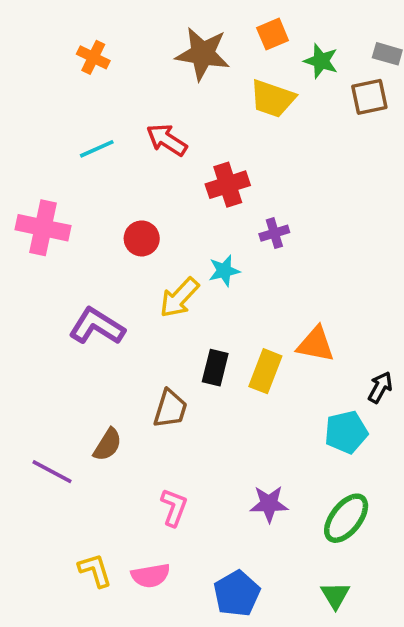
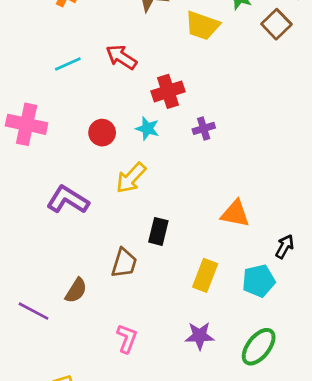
brown square: (369, 97) -> (276, 24), turned -32
cyan star: (224, 271) -> (147, 128), moved, turned 30
yellow rectangle: (265, 371) -> (205, 275), moved

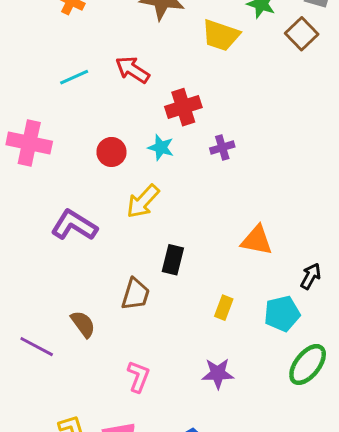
yellow rectangle: (205, 275) -> (224, 308), size x0.7
brown semicircle: (76, 290) -> (83, 324), turned -68
green ellipse: (259, 347) -> (308, 365), moved

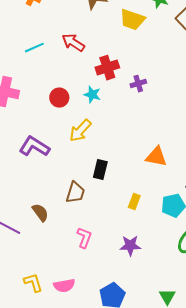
purple cross: (222, 147) -> (138, 84), moved
pink L-shape: (138, 376) -> (84, 238), moved

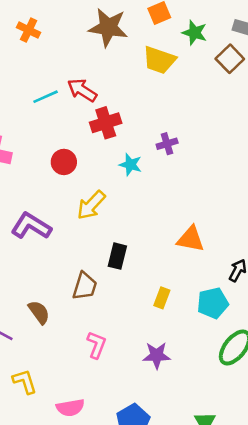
cyan line: (34, 48) -> (46, 97), moved
red cross: (107, 68) -> (106, 123), moved
cyan star: (92, 95) -> (130, 165), moved
yellow L-shape: (33, 283) -> (25, 381), moved

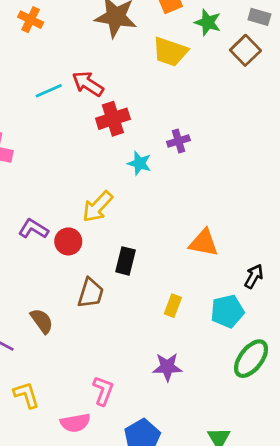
red circle: (64, 162) -> (68, 241), moved
purple L-shape: (31, 226) -> (33, 229), size x0.7
pink L-shape: (96, 345) -> (103, 391), moved

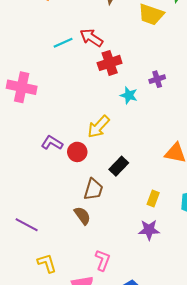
black rectangle: (125, 261) -> (119, 166), turned 30
brown semicircle: (42, 321) -> (82, 216), moved
purple star: (167, 367) -> (149, 230), moved

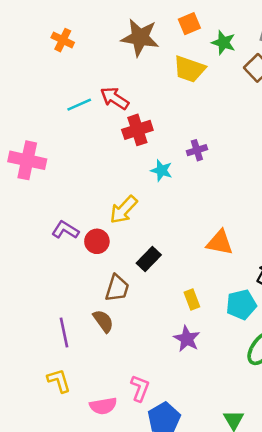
yellow rectangle: (153, 198) -> (192, 300), turned -42
purple line: (27, 225) -> (64, 332), moved, turned 50
purple star: (149, 230) -> (187, 339), turned 30
pink L-shape: (103, 260) -> (140, 388), moved

